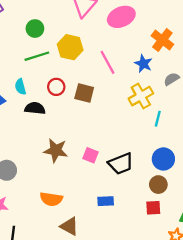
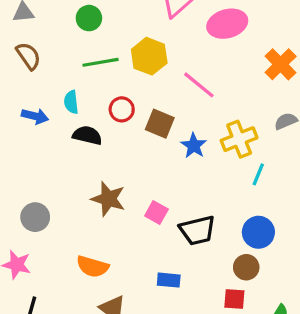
green circle: (35, 29) -> (89, 18), moved
pink line: (108, 62) -> (199, 85), turned -30
blue star: (143, 64) -> (194, 146), moved

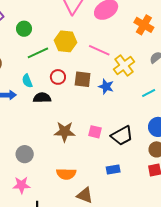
yellow cross: (239, 139) -> (124, 66), moved
cyan line: (258, 174) -> (149, 93), turned 56

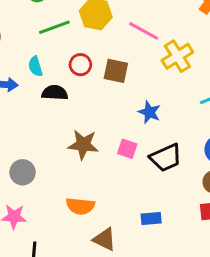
blue star: (106, 87) -> (149, 112), moved
blue rectangle: (113, 169) -> (151, 218), moved

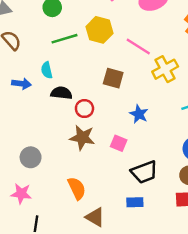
red circle: (80, 65) -> (84, 109), moved
black trapezoid: (166, 158) -> (144, 172), moved
orange semicircle: (80, 206) -> (77, 188), turned -125

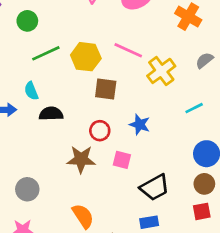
yellow hexagon: (99, 30) -> (86, 57), moved
red circle: (84, 109) -> (100, 131), moved

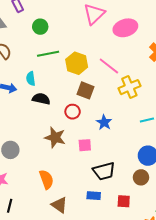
red circle: (100, 131) -> (73, 112), moved
pink square: (122, 160) -> (85, 145), turned -32
red square: (202, 211) -> (124, 201), moved

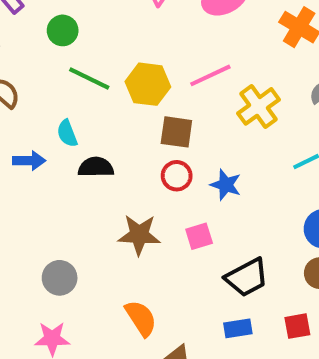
green line: (48, 54) -> (89, 78), turned 50
pink line: (109, 66) -> (210, 75), turned -50
red circle: (73, 112) -> (177, 176), moved

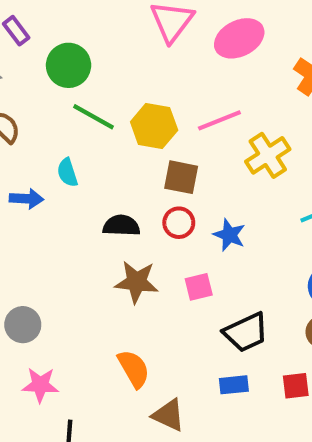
green circle: (63, 30) -> (69, 65), size x1.4
black semicircle: (96, 167) -> (121, 226), moved
gray circle: (60, 278) -> (23, 325), moved

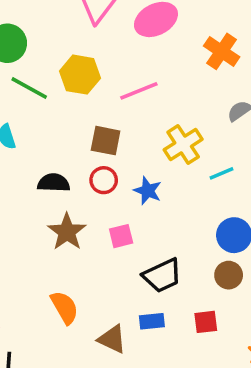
yellow hexagon: (154, 126) -> (80, 75), moved
yellow cross: (268, 155) -> (183, 145), moved
brown star: (137, 282) -> (67, 232), turned 30
brown triangle: (169, 415) -> (112, 339), moved

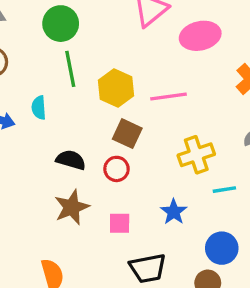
yellow hexagon: (80, 75) -> (116, 88), moved
green line: (29, 88) -> (70, 69), turned 36
blue star: (148, 191) -> (174, 212), moved

